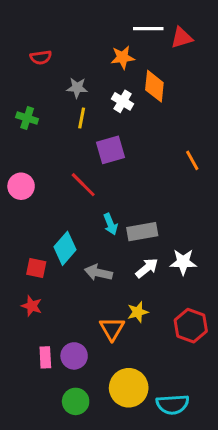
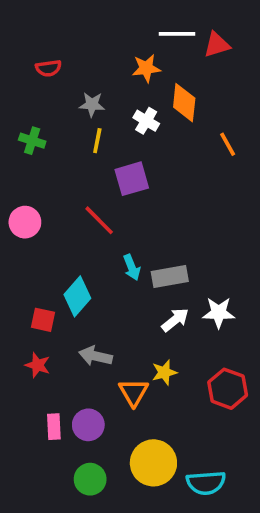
orange line: (192, 160) -> (228, 144), moved
gray arrow: (98, 273) -> (96, 356), moved

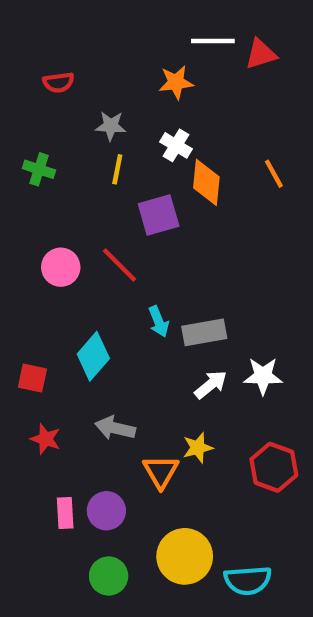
orange diamond: (184, 103) -> (206, 182), moved
pink circle: (25, 222) -> (61, 267), moved
red square: (43, 320) -> (32, 378), moved

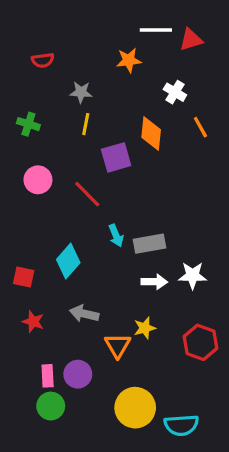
white cross: (176, 145) -> (175, 92), moved
pink circle: (61, 267) -> (38, 180), moved
white arrow: (211, 385) -> (154, 282), turned 40
green circle: (109, 576) -> (51, 406), moved

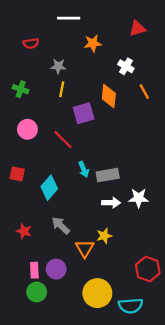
white line: (156, 30) -> (69, 18), moved
red square: (24, 277) -> (17, 174), moved
gray arrow: (84, 314) -> (61, 226), turned 30
red hexagon: (200, 342) -> (148, 269), moved

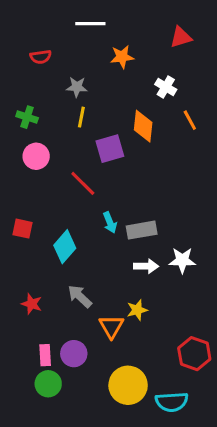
pink circle: (27, 129) -> (36, 156), moved

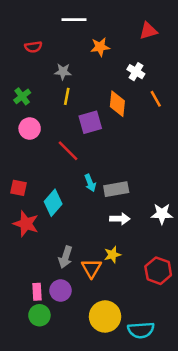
green cross: (27, 117) -> (22, 96), turned 35
white star: (182, 260) -> (162, 214), moved
gray arrow: (80, 296) -> (65, 257), moved, turned -115
red star: (32, 304) -> (26, 224), moved, size x1.5
red hexagon: (194, 354) -> (158, 271), moved

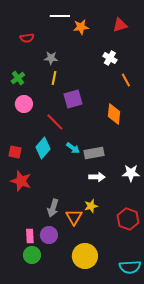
orange star: (100, 47) -> (81, 27), moved
orange diamond: (117, 104) -> (114, 114), moved
cyan arrow: (90, 183) -> (73, 148), turned -32
cyan diamond: (53, 203) -> (43, 148), moved
cyan semicircle: (141, 330) -> (130, 267), moved

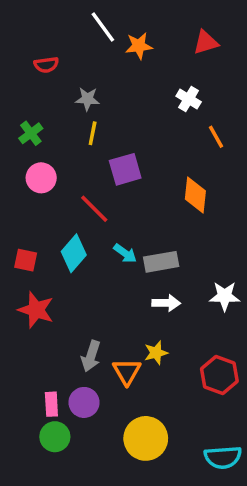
white line: (60, 16) -> (103, 27), turned 54

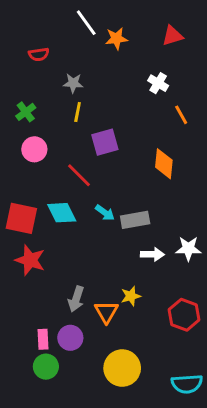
cyan diamond: (74, 253) -> (62, 213), turned -68
red square: (26, 260) -> (21, 218), size x1.6
white arrow: (166, 303) -> (152, 254), moved

